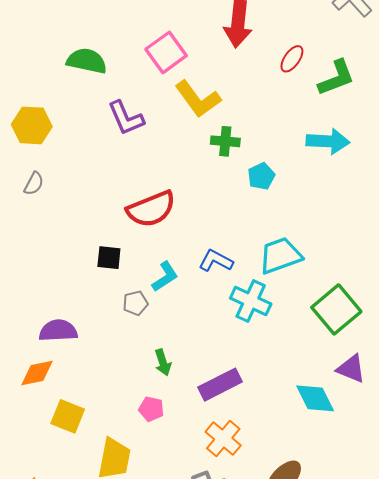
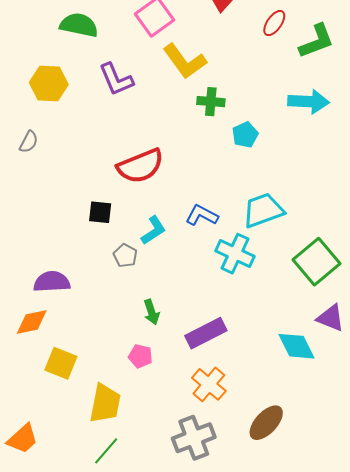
yellow hexagon: (32, 125) -> (49, 83), moved
gray pentagon: (135, 303) -> (125, 256), turned -30

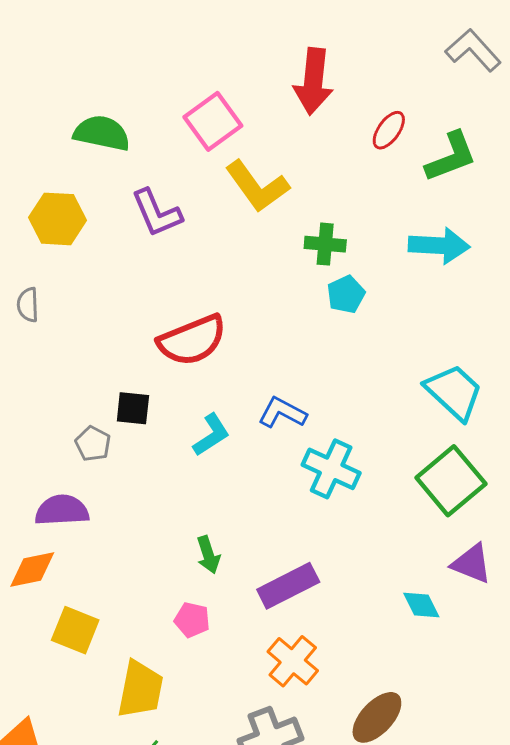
green cross: (211, 102) -> (325, 244), moved
gray semicircle: (29, 142) -> (28, 305), turned 150
cyan trapezoid: (263, 210) -> (454, 392), moved, turned 63
gray pentagon: (125, 256) -> (93, 444), moved
cyan diamond: (296, 346) -> (421, 605), size x0.7

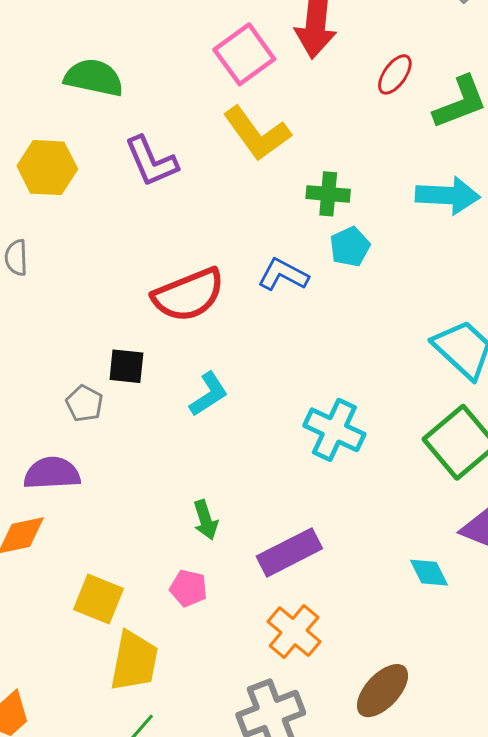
pink square: (213, 121) -> (244, 54), moved
blue L-shape: (282, 413) -> (283, 275), moved
yellow square: (75, 630) -> (98, 599), moved

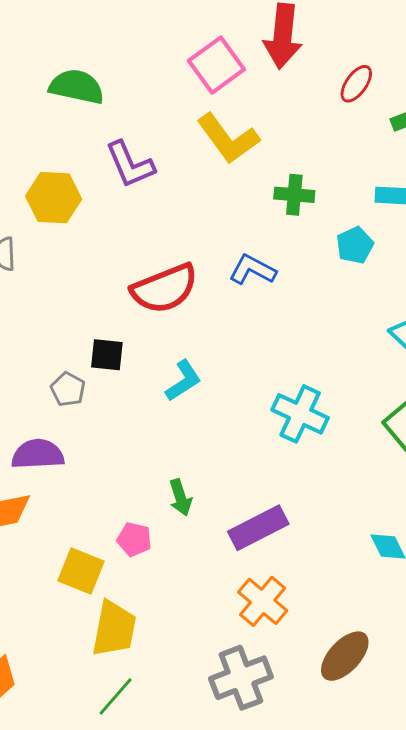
yellow hexagon: (47, 168) -> (54, 198), moved
cyan pentagon: (350, 247) -> (355, 245), moved
pink pentagon: (188, 588) -> (134, 539), moved

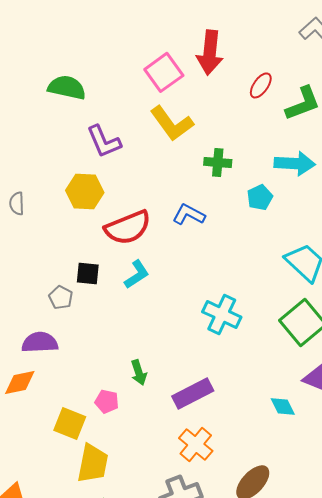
yellow hexagon: (54, 198) -> (85, 191), moved
cyan L-shape: (183, 381) -> (137, 274), moved

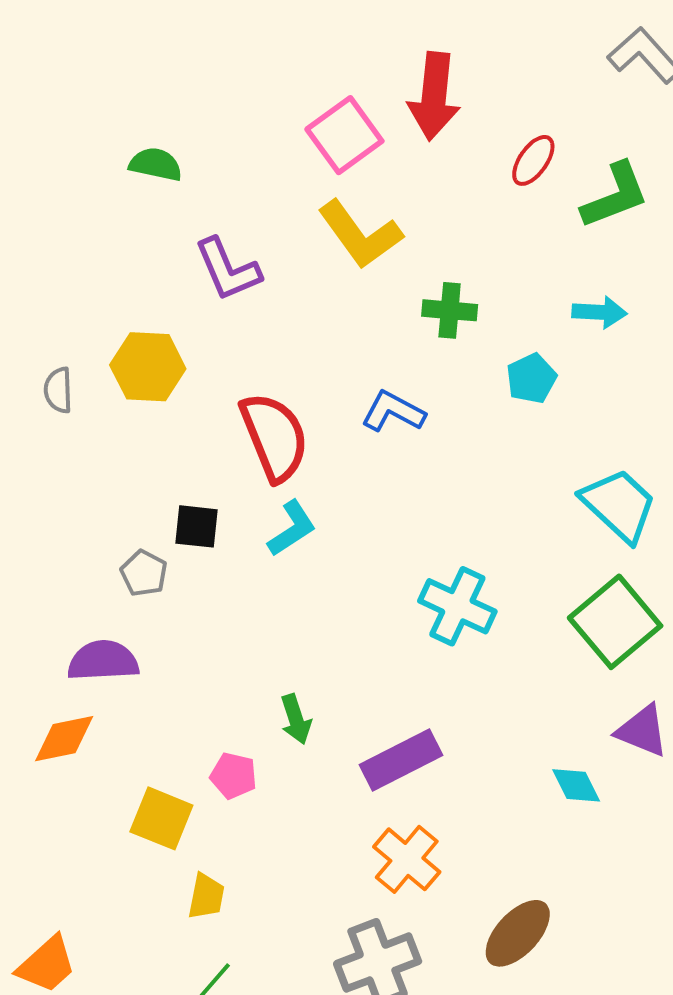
green semicircle: (67, 87) -> (156, 164), size x0.7
cyan arrow: (295, 163) -> (599, 312), size x0.7
yellow hexagon: (85, 191) -> (148, 367), moved
red semicircle: (128, 227) -> (274, 437), turned -90
yellow trapezoid: (93, 463) -> (206, 896), size x0.6

